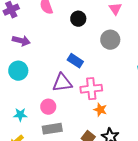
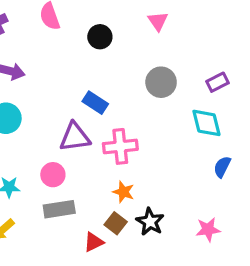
gray circle: (110, 40) -> (161, 82), moved
orange star: (100, 110) -> (123, 192), moved

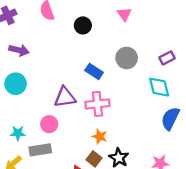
blue rectangle: (95, 103) -> (94, 71), moved
blue semicircle: (222, 167) -> (170, 119), size x1.5
gray rectangle: (59, 209) -> (40, 150), moved

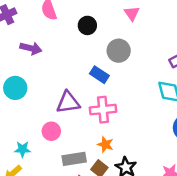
purple arrow: (19, 50) -> (31, 48), moved
gray circle: (127, 58) -> (119, 51), moved
cyan star: (18, 133) -> (22, 149), moved
gray rectangle: (40, 150) -> (74, 159), moved

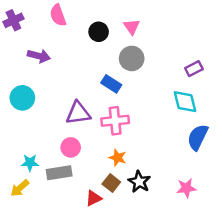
pink triangle: (132, 13) -> (132, 27), moved
pink circle: (51, 131) -> (71, 147), moved
gray rectangle: (74, 159) -> (59, 173), moved

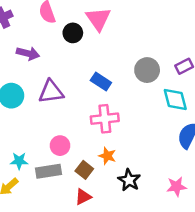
pink triangle: (132, 27) -> (98, 19), moved, size x1.5
black circle: (99, 32) -> (73, 33), moved
gray circle: (132, 58) -> (147, 70), moved
purple triangle: (78, 113) -> (51, 92), moved
brown square: (111, 183) -> (84, 170), moved

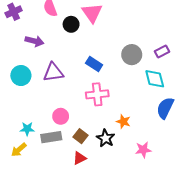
orange star: (107, 156) -> (123, 122), moved
black star: (129, 180) -> (106, 138), moved
pink star: (176, 187) -> (143, 150), moved

